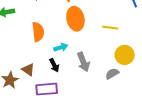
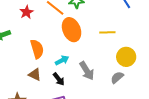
brown triangle: (28, 70) -> (35, 75), moved

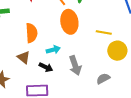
yellow circle: (126, 57) -> (117, 51), moved
black arrow: (59, 79) -> (46, 67), turned -40

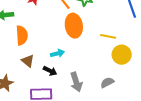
orange semicircle: (31, 33) -> (22, 35), moved
gray arrow: (75, 65) -> (76, 82), moved

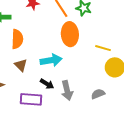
cyan arrow: (57, 53) -> (51, 60), size x1.5
black arrow: (50, 71) -> (47, 84), moved

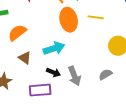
orange semicircle: (17, 39) -> (17, 33), turned -120
yellow line: (103, 48) -> (96, 17), moved

